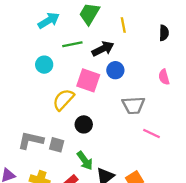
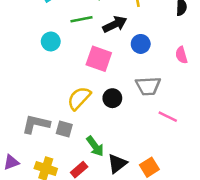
blue circle: (115, 70) -> (141, 44), moved
yellow semicircle: (63, 100) -> (79, 98), moved
black circle: (84, 124) -> (112, 98), moved

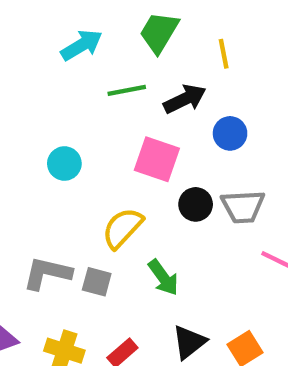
cyan circle: (51, 41) -> (64, 164), moved
black circle: (112, 98) -> (196, 204), moved
green arrow: (95, 146) -> (163, 278), moved

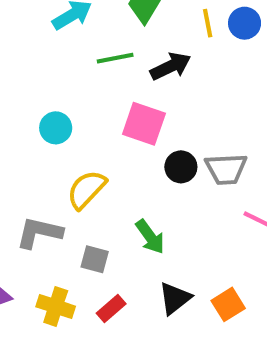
blue circle: (230, 133) -> (245, 23), moved
yellow semicircle: (122, 228) -> (86, 189), moved
gray square: (97, 282) -> (95, 259), moved

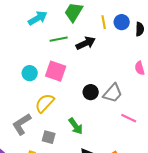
pink square: (144, 124) -> (56, 71), moved
gray trapezoid: (226, 169) -> (113, 93), turned -45
gray L-shape: (39, 233) -> (22, 124), turned -45

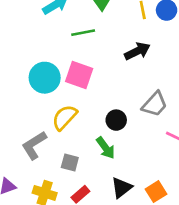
black arrow: (86, 43) -> (137, 51), moved
cyan circle: (30, 73) -> (45, 78), size x1.5
black circle: (91, 92) -> (116, 120), moved

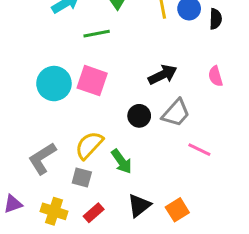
black arrow: (137, 51) -> (163, 75), moved
yellow semicircle: (65, 117) -> (89, 145), moved
black circle: (116, 120) -> (139, 116), moved

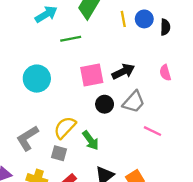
pink square: (92, 81) -> (92, 75), moved, turned -30

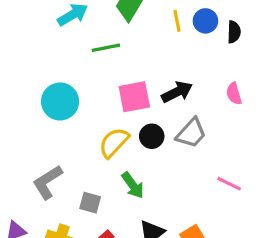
yellow semicircle: (65, 128) -> (114, 143), moved
pink line: (152, 131) -> (229, 184), moved

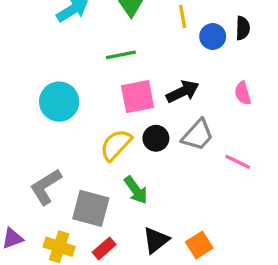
blue circle: (205, 21) -> (213, 37), moved
green line: (106, 48) -> (121, 55), moved
pink line: (229, 184) -> (238, 162), moved
gray square: (90, 203) -> (91, 208), size x1.6

